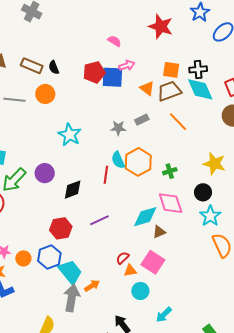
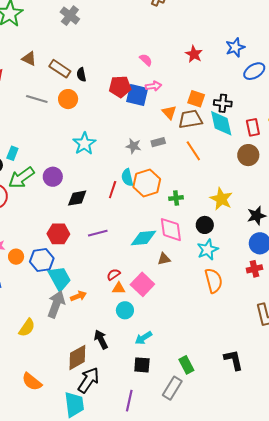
red star: (161, 26) -> (194, 54), size x0.7
brown triangle: (159, 232) -> (164, 259), moved

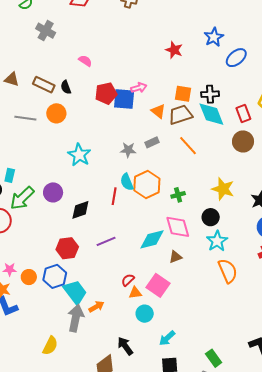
pink semicircle: (146, 60) -> (85, 61), moved

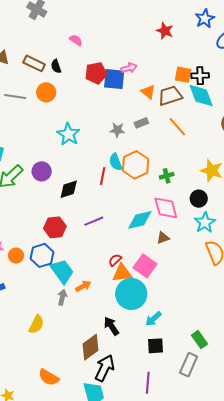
orange square: (183, 94) -> (183, 75), moved
orange triangle: (135, 293) -> (122, 273), size x1.5
cyan circle: (145, 314) -> (131, 294), size x1.8
gray arrow: (76, 318) -> (62, 297), size x0.6

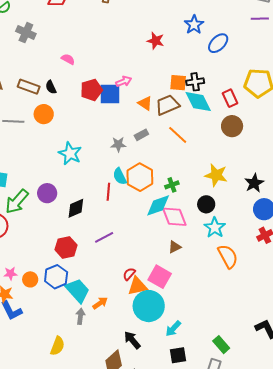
cyan diamond: (140, 220) -> (158, 205), moved

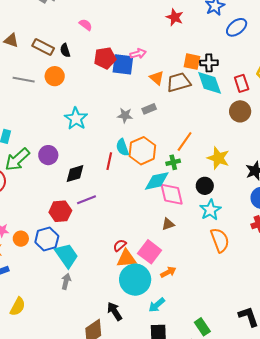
orange line: (178, 135) -> (185, 141), moved, turned 75
purple line: (104, 237) -> (87, 200), moved
orange arrow: (100, 303) -> (168, 272), moved
yellow semicircle: (57, 346) -> (18, 307), moved

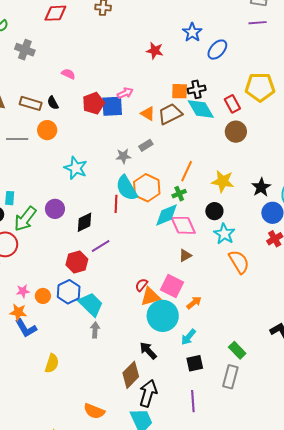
cyan semicircle: (122, 147) -> (127, 188), size x1.5

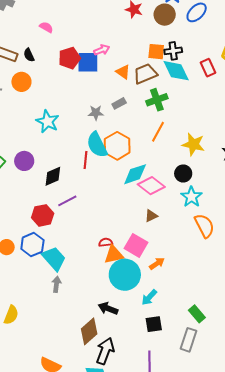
brown circle: (236, 132) -> (165, 15), moved
green cross: (179, 194) -> (157, 100), moved, size x1.5
pink diamond: (183, 225) -> (151, 186), turned -32
red semicircle: (141, 285) -> (106, 242), turned 40
black arrow: (148, 351) -> (108, 308), turned -30

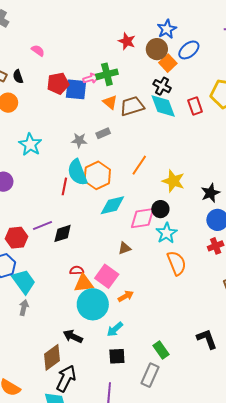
black cross: (173, 51) -> (162, 86), turned 30
orange square: (156, 52) -> (168, 63), moved, turned 36
green cross: (157, 100) -> (107, 74), moved
black diamond: (53, 176) -> (63, 233), moved
pink diamond: (151, 186) -> (142, 218), moved, turned -52

